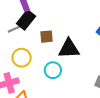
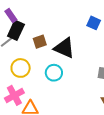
black triangle: (69, 49) -> (64, 48), turned 40

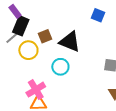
yellow circle: (21, 68) -> (28, 50), moved
pink cross: (14, 95) -> (36, 90), moved

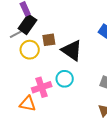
cyan circle: (60, 67) -> (65, 79), moved
pink cross: (36, 90) -> (42, 87), moved

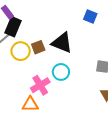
brown square: (49, 40) -> (38, 47), moved

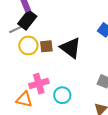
cyan circle: (61, 72) -> (62, 95), moved

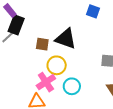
yellow circle: (28, 46) -> (57, 65), moved
brown square: (46, 46) -> (42, 44), turned 32

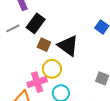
black rectangle: (16, 25) -> (36, 23), moved

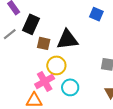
black triangle: (68, 46) -> (67, 40), turned -30

